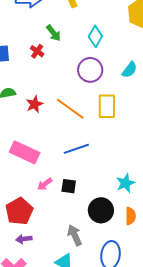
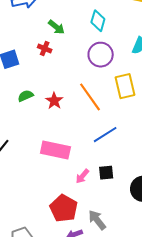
orange line: (70, 109) -> (90, 97), turned 32
gray arrow: (75, 235) -> (97, 220), moved

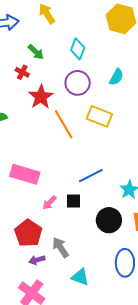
yellow rectangle: (125, 86) -> (99, 116), turned -60
red star: (54, 101) -> (41, 97), moved, size x1.4
blue line: (105, 135) -> (91, 176), moved

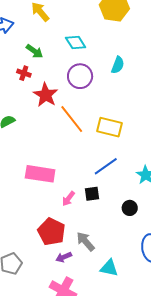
cyan diamond: (78, 49) -> (76, 42), turned -45
yellow rectangle: (99, 116) -> (110, 127), moved
black circle: (109, 220) -> (130, 208), size x0.6

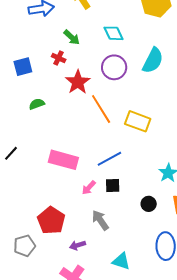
cyan semicircle: (118, 65) -> (153, 61), size x1.5
blue line: (106, 166) -> (109, 159), moved
red pentagon: (52, 232) -> (51, 220), moved
gray arrow: (86, 241) -> (100, 220), moved

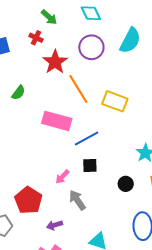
green semicircle: (37, 104) -> (18, 93), moved, turned 147
pink rectangle: (63, 160) -> (57, 121), moved
pink arrow: (89, 188) -> (62, 177), moved

